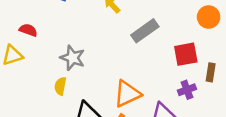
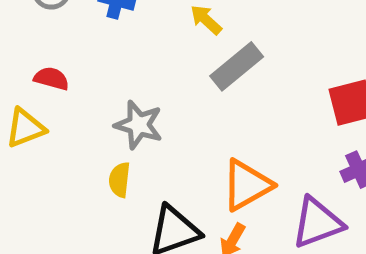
gray rectangle: (145, 31) -> (237, 66), moved

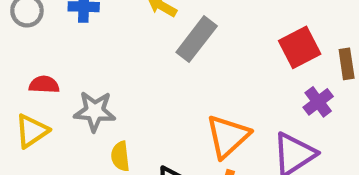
gray star: (139, 125) -> (95, 111), moved

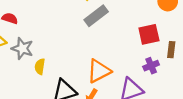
gray star: (95, 111) -> (22, 48), moved

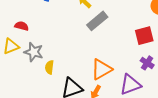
purple cross: (151, 66) -> (147, 63), turned -32

